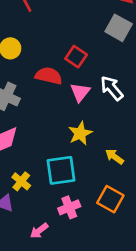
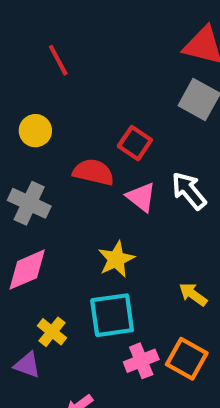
pink triangle: (80, 92) -> (141, 197), turned -30
yellow star: (80, 133) -> (116, 259), moved
pink cross: (69, 207) -> (141, 361), moved

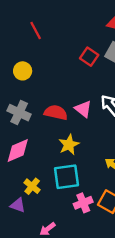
red square: (135, 143) -> (89, 57), moved
red semicircle: (93, 172) -> (56, 113), moved

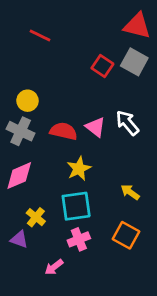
red line: (36, 31) -> (40, 35), turned -36
yellow circle: (23, 71) -> (28, 101), moved
pink cross: (83, 203) -> (79, 239), moved

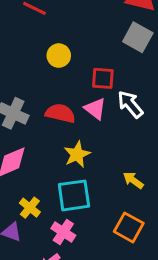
red square: (102, 66) -> (103, 78), moved, turned -30
yellow circle: (28, 101) -> (59, 56), moved
pink cross: (79, 239) -> (63, 232), moved, turned -35

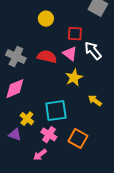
yellow star: (77, 154) -> (74, 78), moved
orange square: (129, 227) -> (78, 139), moved

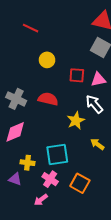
white arrow: (93, 51) -> (94, 104), moved
pink triangle: (70, 54) -> (98, 79), moved, turned -49
yellow cross: (27, 119) -> (27, 163), turned -32

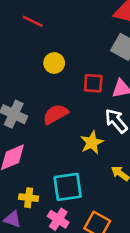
red semicircle: (48, 99) -> (56, 114), turned -42

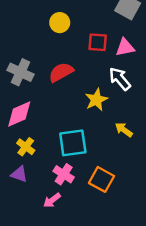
yellow cross: (29, 198) -> (26, 147), moved, turned 30

